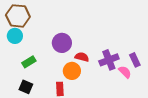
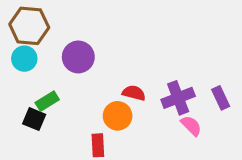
purple circle: (62, 43) -> (78, 57), moved
pink semicircle: (125, 72) -> (191, 126), moved
black square: (26, 87) -> (34, 119), moved

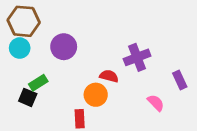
purple cross: (178, 98) -> (137, 57), moved

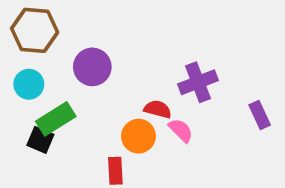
cyan circle: (20, 48) -> (29, 84), moved
green rectangle: (38, 83) -> (56, 119), size x1.4
pink semicircle: (156, 103) -> (181, 130), moved

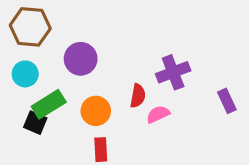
red semicircle: (158, 109) -> (138, 96), turned 85
pink semicircle: (181, 130) -> (158, 114), turned -70
orange circle: (138, 136) -> (96, 111), moved

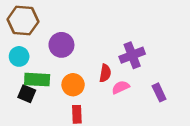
purple rectangle: (227, 101) -> (159, 92), moved
green rectangle: (49, 104) -> (37, 80), turned 35

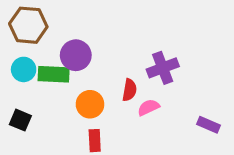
green rectangle: (37, 80) -> (54, 74), moved
purple rectangle: (159, 92) -> (208, 125), moved, turned -42
black square: (27, 94) -> (20, 120), moved

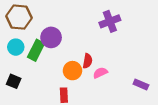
purple cross: (163, 68) -> (110, 21), moved
green rectangle: (54, 74) -> (36, 50), turned -66
orange circle: (90, 104) -> (72, 71), moved

